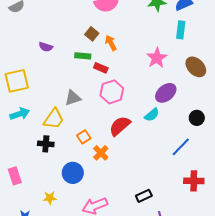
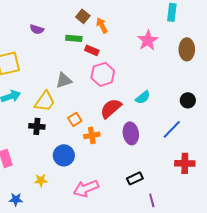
brown ellipse: (196, 67) -> (187, 49), turned 45
purple ellipse: (166, 93) -> (131, 133), moved, turned -60
orange cross: (101, 153) -> (92, 135), turned 35

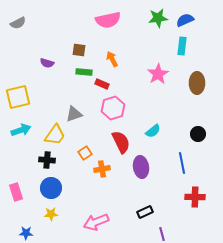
brown square: (83, 16) -> (79, 50), moved, turned -32
red semicircle: (111, 108) -> (121, 142), turned 105
blue line: (172, 129) -> (182, 163), turned -55
blue circle: (64, 155) -> (51, 188), moved

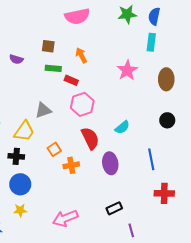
blue semicircle: (185, 20) -> (154, 16), turned -54
black circle: (198, 134) -> (167, 120), moved

